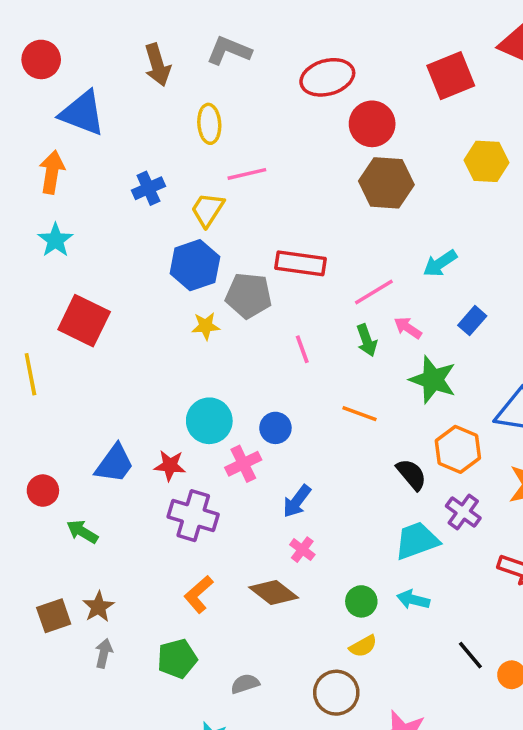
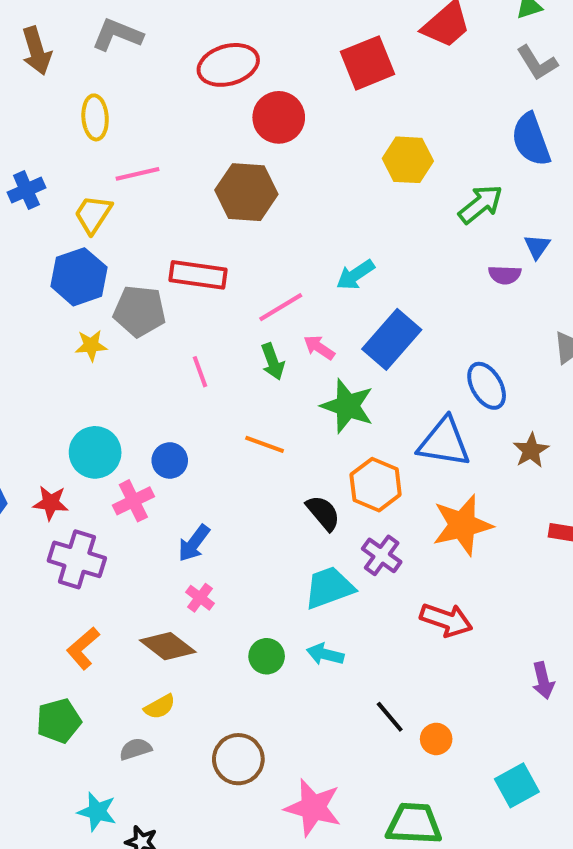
brown hexagon: (386, 183) -> (246, 192), moved
blue rectangle: (472, 321) -> (392, 339), size x1.8
yellow semicircle: (363, 646) -> (160, 707), moved

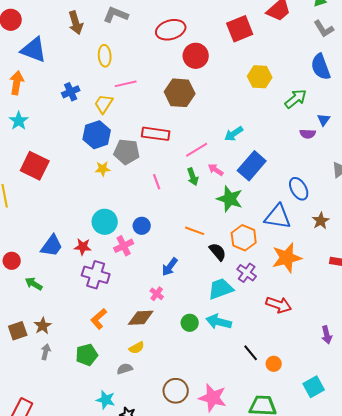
orange line: (265, 444) -> (195, 231), moved
blue arrow: (194, 543) -> (170, 267), moved
brown diamond: (168, 646) -> (141, 318), turned -40
cyan arrow: (325, 654) -> (219, 322), size x1.4
brown circle: (238, 759) -> (176, 391), moved

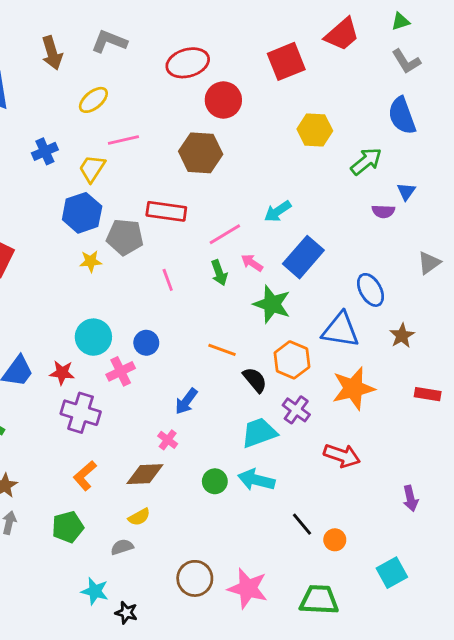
yellow ellipse: (105, 56) -> (93, 100), turned 55

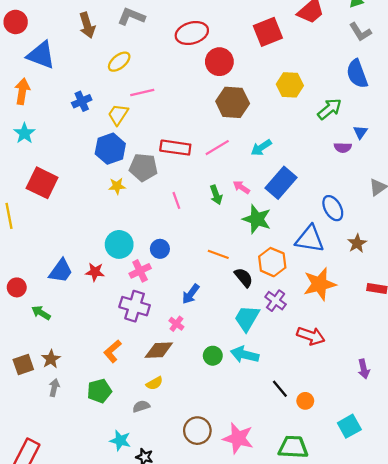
brown hexagon: (201, 153) -> (233, 102), moved
pink line: (225, 234) -> (217, 148), moved
purple cross: (81, 413) -> (135, 306), moved
cyan trapezoid: (259, 433) -> (247, 318), turned -40

